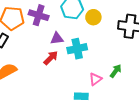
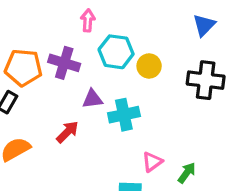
red arrow: (51, 58) -> (67, 132), moved
green arrow: (116, 71) -> (187, 173), moved

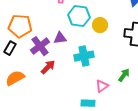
purple cross: (64, 63) -> (40, 46), moved, turned 36
purple triangle: (92, 99) -> (60, 38), moved
green arrow: (187, 173) -> (124, 75), moved

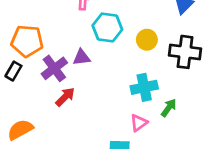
yellow circle: (100, 25) -> (147, 40), moved
cyan cross: (84, 56) -> (144, 87), moved
orange semicircle: (15, 78) -> (20, 130), moved

